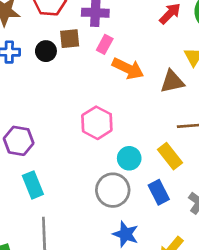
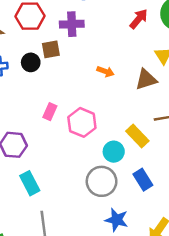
pink rectangle: (105, 44) -> (50, 112), moved
orange arrow: (128, 69) -> (105, 71), size x0.6
yellow rectangle: (170, 156) -> (137, 136), moved

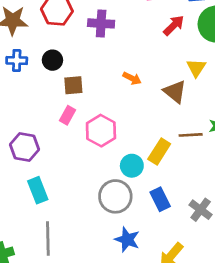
brown square: (51, 49) -> (73, 85), moved
brown triangle: (146, 80) -> (175, 92), turned 50
yellow rectangle: (137, 136) -> (159, 152), turned 70

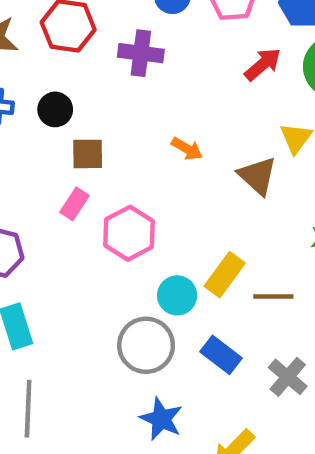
brown line: (191, 135) -> (273, 297), moved
blue rectangle: (160, 199) -> (221, 355), turned -30

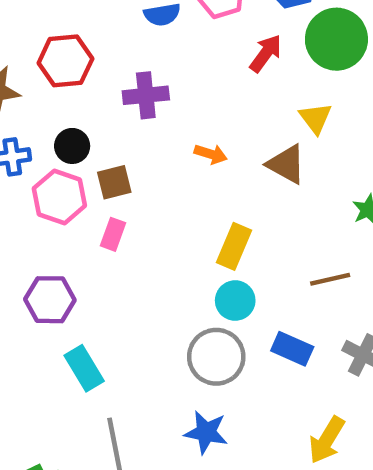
purple cross: (141, 53) -> (146, 95), moved
pink hexagon: (129, 233) -> (59, 197), moved
yellow rectangle: (225, 275) -> (234, 246), moved
blue star: (161, 419) -> (206, 432), moved

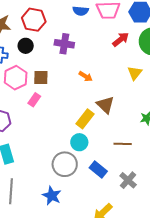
black circle: (72, 146) -> (26, 46), moved
brown triangle: (286, 164) -> (105, 105), moved

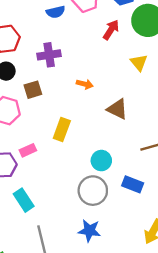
brown square: (41, 78) -> (33, 90), moved
pink rectangle: (34, 100) -> (28, 150), moved, turned 48
yellow rectangle: (85, 119) -> (62, 130), moved

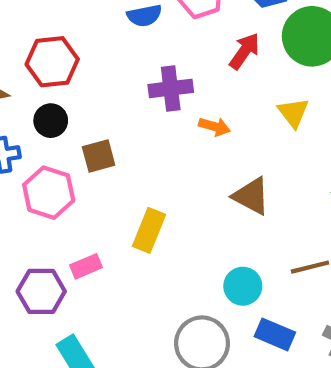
purple cross: (49, 55) -> (171, 88), moved
orange arrow: (85, 84) -> (215, 127), moved
cyan circle: (101, 161) -> (243, 286), moved

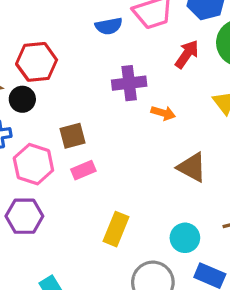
black circle: (51, 121) -> (22, 99), moved
yellow rectangle: (149, 230) -> (116, 229), moved
pink rectangle: (86, 266) -> (83, 170), moved
purple hexagon: (41, 291) -> (24, 216), moved

